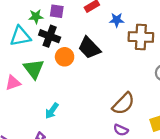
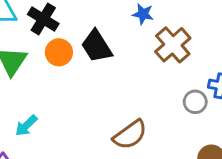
brown cross: (141, 37) -> (173, 45), turned 35

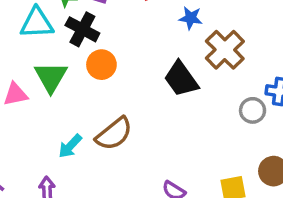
black trapezoid: (97, 46) -> (181, 79), moved
brown semicircle: (130, 135) -> (114, 134), moved

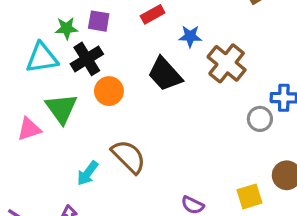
black cross: (82, 29) -> (87, 59), turned 36
black trapezoid: (181, 79) -> (165, 74), moved
brown semicircle: (114, 134) -> (129, 157), turned -90

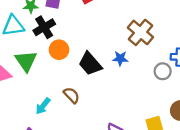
blue star: (190, 36) -> (120, 58), moved
black trapezoid: (165, 74) -> (90, 64), moved
brown semicircle: (129, 157) -> (72, 95), size x0.7

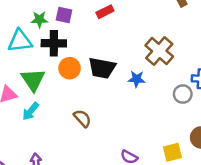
black cross: (44, 27) -> (54, 43), turned 30
black trapezoid: (90, 64) -> (102, 68), moved, turned -40
cyan arrow: (43, 106) -> (31, 111), moved

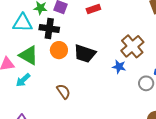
blue star: (137, 79) -> (119, 67), moved
green triangle: (33, 80) -> (29, 55), turned -35

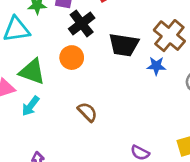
black cross: (49, 28) -> (82, 23), moved, turned -36
black trapezoid: (85, 54) -> (124, 45), moved

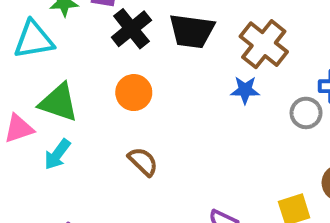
black trapezoid: (124, 45) -> (192, 31), moved
orange circle: (72, 58) -> (134, 93), moved

